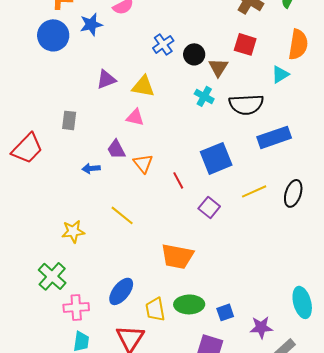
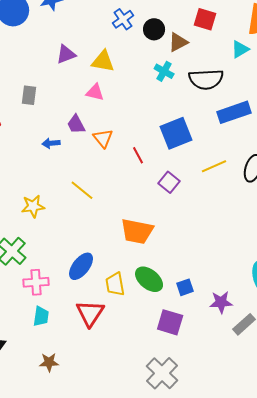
brown triangle: (218, 67) -> (178, 42), turned 30
green ellipse: (189, 304) -> (149, 279), turned 40

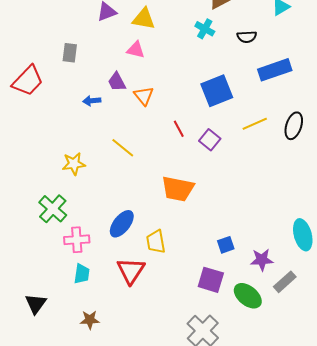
black semicircle: (206, 79) -> (247, 37), size x0.6
red line: (138, 155) -> (179, 129), moved
green ellipse: (149, 279) -> (248, 296), moved

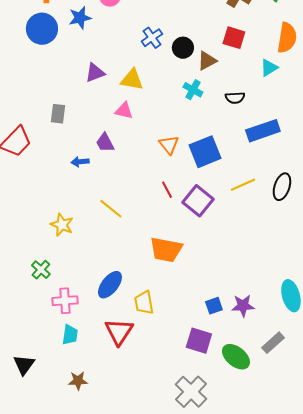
orange triangle: (144, 96) -> (169, 145), moved
purple square: (210, 140) -> (198, 201), size x1.4
yellow star: (74, 164) -> (62, 225), turned 30
green cross: (53, 209) -> (41, 270), size x0.7
purple star: (262, 260) -> (243, 306), moved

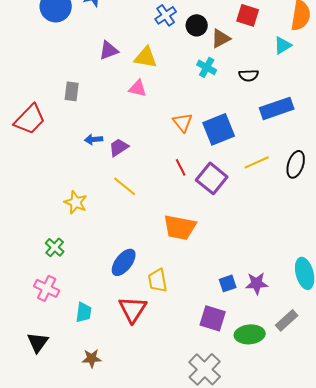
purple trapezoid: (105, 143) -> (119, 147), moved, turned 85
pink cross: (65, 301) -> (47, 288), moved, turned 30
green ellipse: (236, 357) -> (250, 334), turned -44

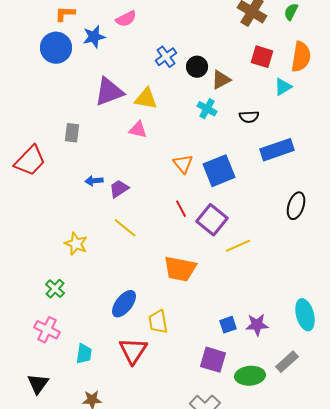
red square: (248, 15) -> (262, 57), moved
purple triangle: (109, 50) -> (109, 92), size x1.5
yellow line: (257, 162) -> (238, 246), moved

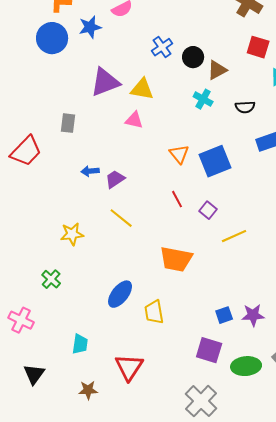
purple square: (212, 220) -> (208, 210), size x0.6
yellow star: (76, 244) -> (72, 234), turned -30
pink cross: (47, 330) -> (21, 320), moved
red triangle: (133, 351) -> (129, 367), moved

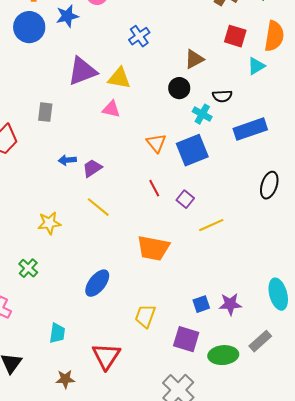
black circle: (193, 57) -> (179, 88), moved
cyan cross: (203, 99) -> (202, 114), moved
yellow trapezoid: (154, 312) -> (145, 316), moved, turned 30

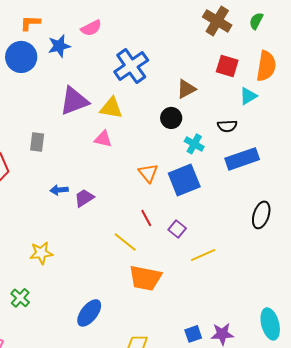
blue cross: (139, 36) -> (131, 66), size x1.6
black semicircle: (222, 96) -> (227, 126), moved
yellow line: (98, 207) -> (125, 242), moved

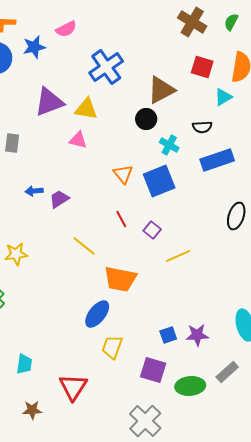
brown triangle: (186, 89) -> (161, 90), size x1.4
yellow line: (125, 242) -> (84, 246), moved
blue ellipse: (89, 313) -> (97, 314), moved

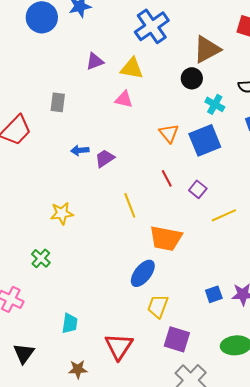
purple triangle: (49, 102) -> (95, 61), size x0.6
yellow line: (84, 246) -> (130, 205), turned 30
purple square: (153, 370) -> (177, 339), moved

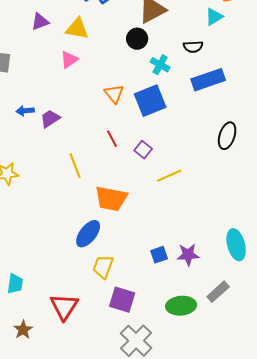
pink triangle: (124, 99) -> (69, 60), turned -48
brown star: (78, 369) -> (23, 330), turned -30

